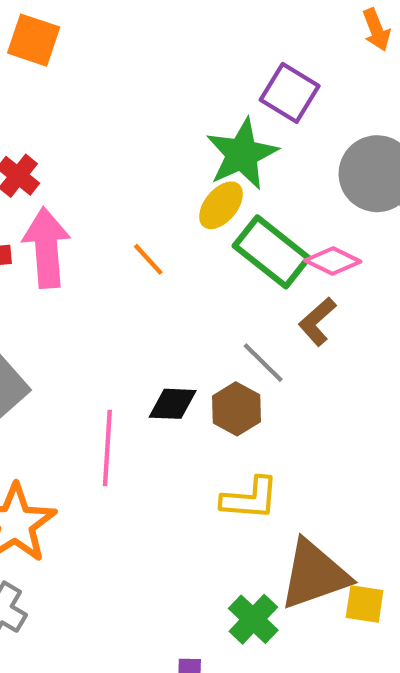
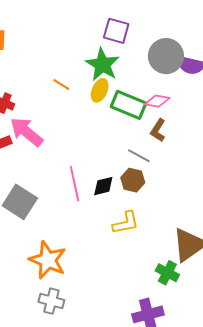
pink arrow: (46, 248) -> (26, 132), turned -30
orange line: (148, 259) -> (61, 85), moved
pink line: (107, 448) -> (75, 184), moved
yellow L-shape: (250, 499) -> (126, 223), moved

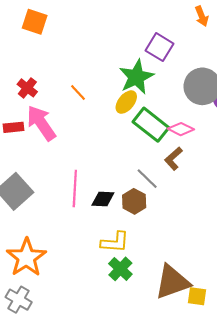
orange line: (61, 85) -> (78, 93), moved
green cross: (167, 273) -> (120, 269), moved

